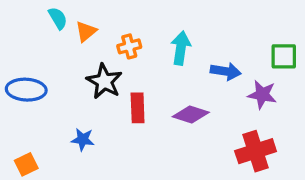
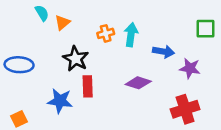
orange cross: (129, 46) -> (106, 33), moved
green square: (284, 56) -> (206, 29), moved
red rectangle: (138, 108) -> (88, 86), moved
blue star: (83, 139) -> (60, 101), size x1.5

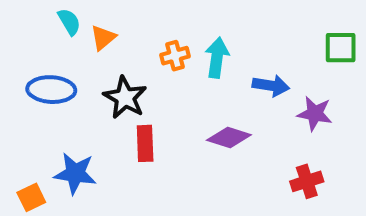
blue ellipse: (19, 65) -> (51, 90), moved
blue star: (60, 101) -> (75, 173), moved
red cross: (185, 109) -> (307, 181), size x0.7

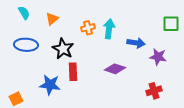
cyan semicircle: (69, 22) -> (24, 13), moved
blue star: (75, 173) -> (50, 85), moved

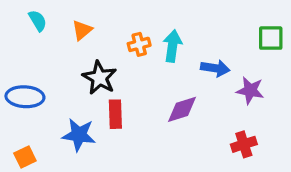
blue ellipse: (26, 45) -> (25, 97), moved
purple diamond: (115, 69) -> (182, 109), turned -35

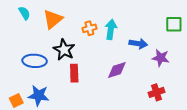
orange triangle: (82, 30) -> (53, 19), size x1.5
blue ellipse: (25, 97) -> (35, 61), moved
blue star: (79, 135) -> (39, 95), moved

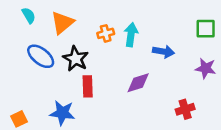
purple star: (161, 58) -> (206, 68), moved
blue ellipse: (35, 61) -> (41, 56), moved, turned 35
blue star: (39, 95) -> (62, 113), moved

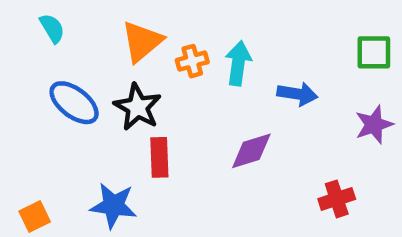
orange triangle: (62, 23) -> (142, 41), moved
purple star: (206, 68) -> (374, 125), turned -30

